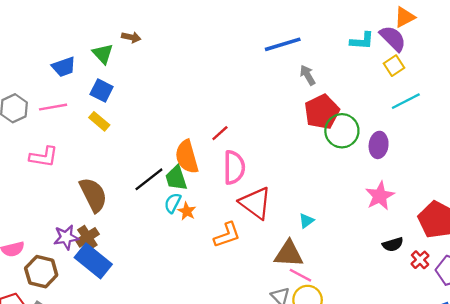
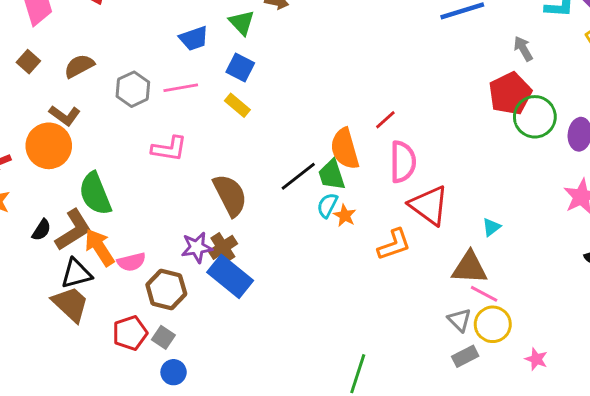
gray arrow: (308, 75) -> (523, 49), moved

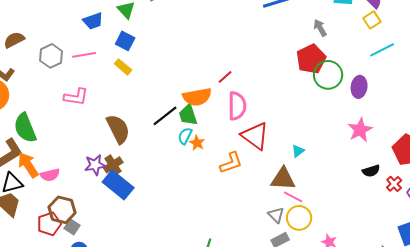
orange semicircle: (345, 149) -> (197, 97), turned -84
brown hexagon: (166, 289) -> (62, 210), moved

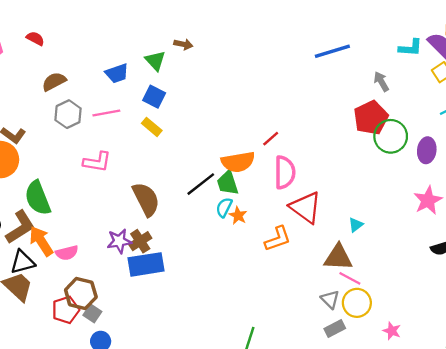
brown semicircle: (14, 40) -> (54, 82), moved
blue rectangle: (118, 185) -> (146, 264), turned -48

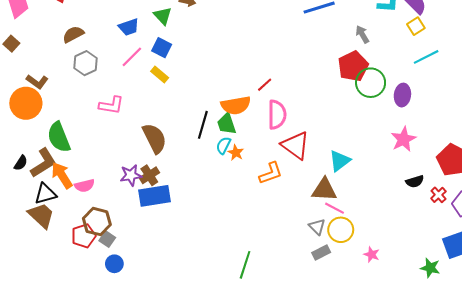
pink line: (106, 113) -> (132, 57), moved, turned -35
black line: (201, 184) -> (203, 125), turned -36
cyan triangle: (356, 225) -> (340, 161), size x1.6

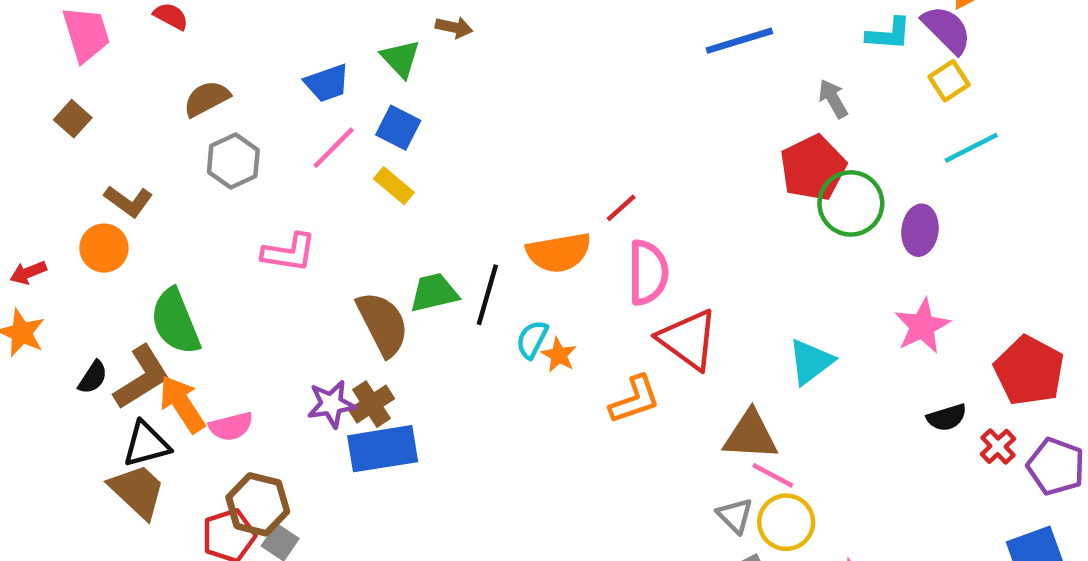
orange circle: (26, 103) -> (104, 248), size x0.7
green trapezoid: (227, 124) -> (434, 293), moved, turned 95
cyan triangle: (340, 161) -> (811, 362), moved

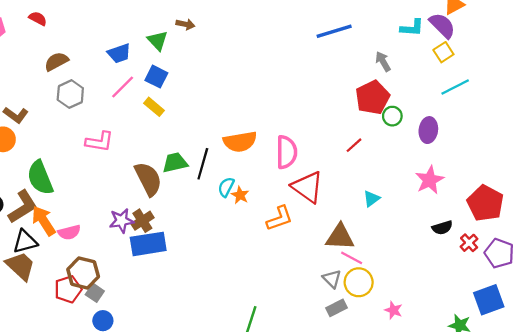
green circle: (851, 203) -> (392, 116), size x0.6
red line: (621, 208) -> (354, 145), moved
cyan triangle: (811, 362) -> (371, 199), size x0.7

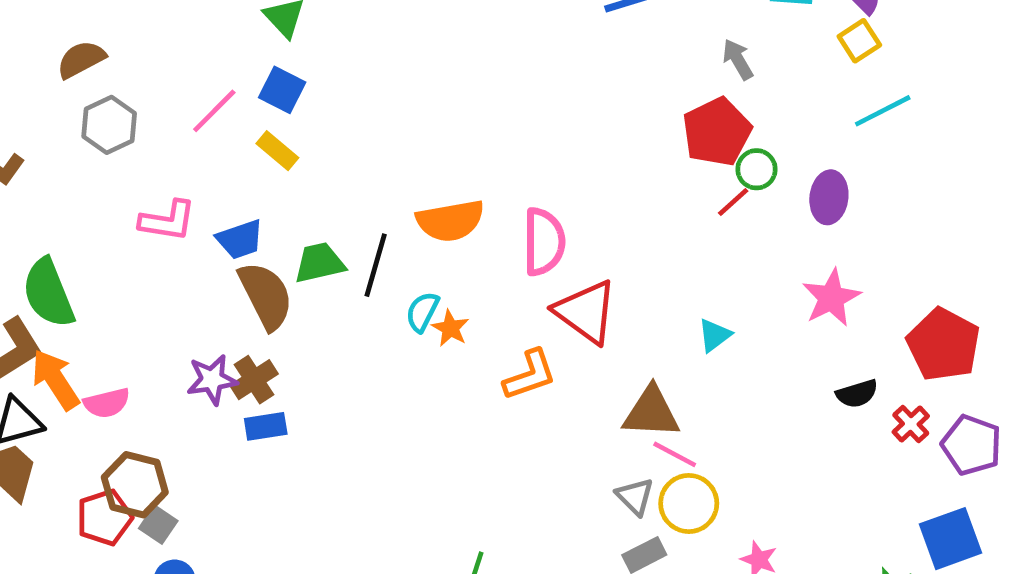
blue trapezoid: (119, 53) -> (240, 239), moved
red line: (354, 145) -> (733, 202), moved
blue rectangle: (148, 244) -> (266, 426), size x0.6

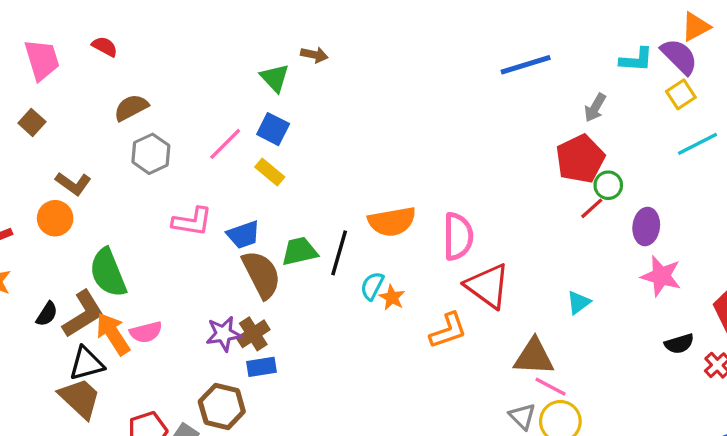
gray arrow: (738, 59) -> (595, 108), turned -120
purple ellipse: (829, 197) -> (646, 226), moved
pink star: (831, 298) -> (661, 276), turned -30
pink semicircle: (107, 403) -> (146, 332), moved
brown hexagon: (135, 485) -> (222, 406), moved

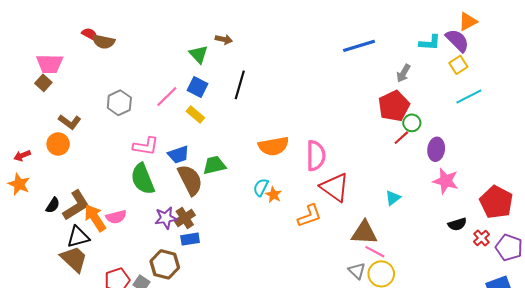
pink trapezoid: (42, 60) -> (50, 64), moved, turned 108
brown semicircle: (131, 108) -> (103, 42), moved, turned -140
black line: (339, 253) -> (240, 85), moved
green semicircle: (108, 273) -> (143, 179), moved

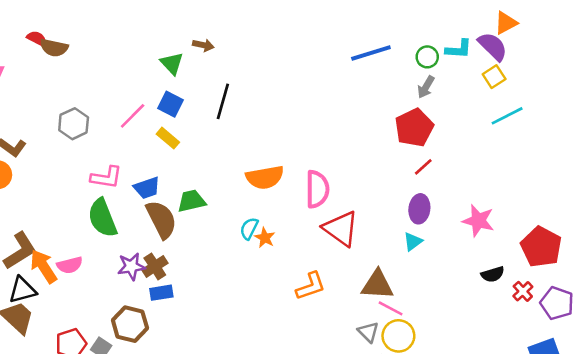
green circle: (412, 123) -> (427, 57), moved
purple ellipse: (436, 149) -> (419, 209), moved
orange L-shape: (309, 216) -> (311, 286), moved

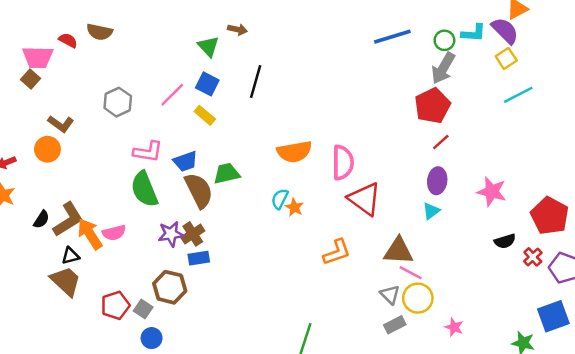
red semicircle: (37, 39) -> (68, 40), moved
gray arrow: (426, 87) -> (443, 68), size x1.5
black triangle: (23, 290) -> (70, 256), size x0.7

